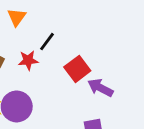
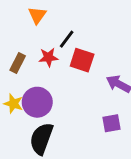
red square: (77, 69) -> (82, 60), moved, turned -35

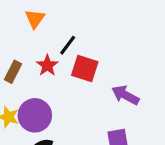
red star: (48, 57) -> (47, 65), turned -30

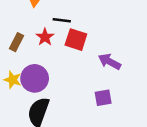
black line: (68, 45) -> (62, 20), turned 60

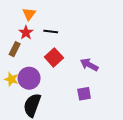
red star: (45, 37) -> (26, 33), moved
red square: (76, 40) -> (54, 57), moved, turned 30

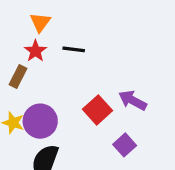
red square: (54, 57) -> (98, 110), moved
purple square: (84, 94) -> (125, 145), turned -32

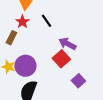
black line: (74, 49) -> (46, 21), turned 48
purple arrow: (133, 100) -> (67, 44), moved

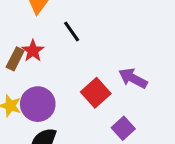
red star: (22, 22) -> (33, 51), moved
purple arrow: (67, 44) -> (133, 78), moved

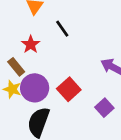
brown rectangle: (15, 59) -> (16, 67), moved, turned -66
red square: (96, 93) -> (69, 89), moved

